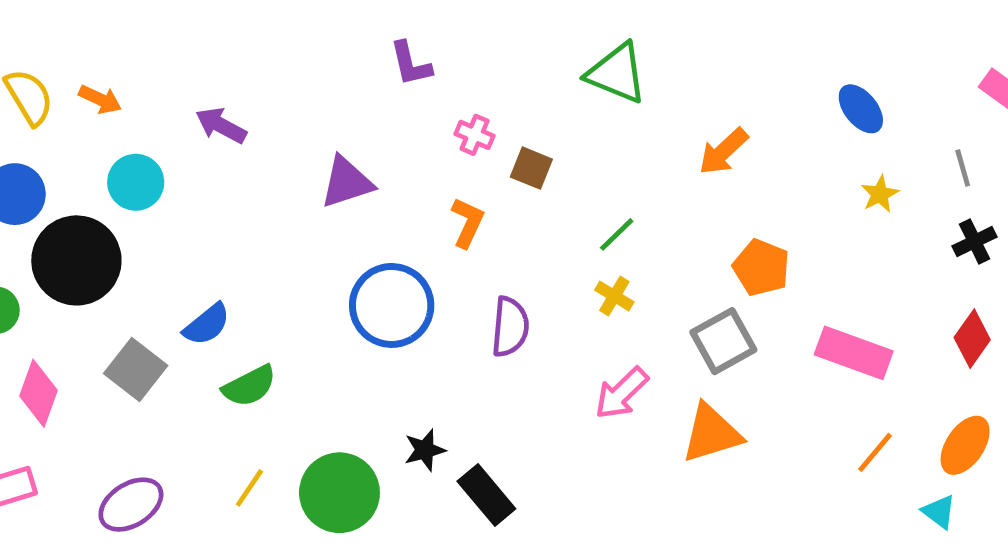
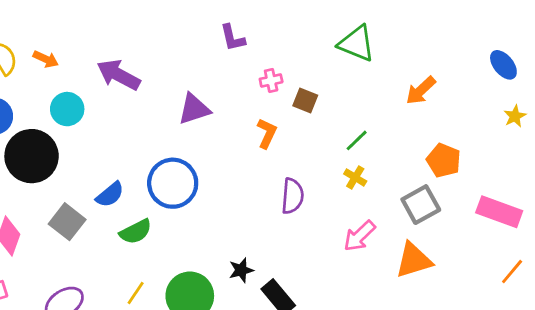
purple arrow: (221, 125) -> (119, 75), size x1.4
pink cross: (475, 135) -> (271, 81), turned -35
blue circle: (392, 305) -> (173, 183), moved

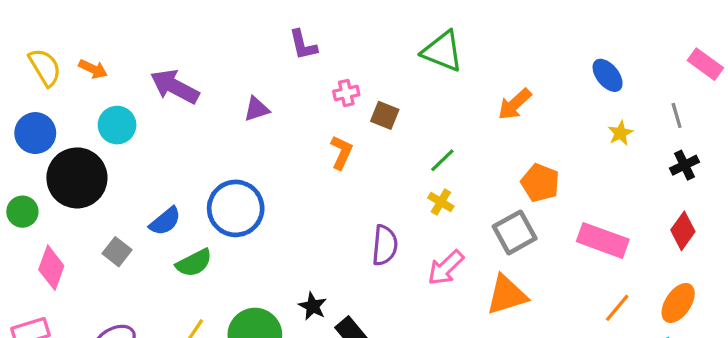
purple triangle: (194, 109) -> (256, 109), moved, size x0.7
purple semicircle: (292, 196) -> (385, 245), moved
gray square: (67, 222) -> (117, 252), size x0.7
black star: (241, 270) -> (313, 306), turned -30

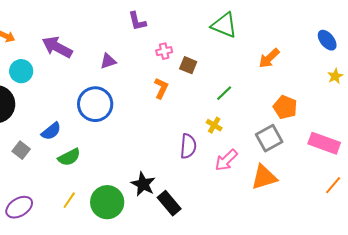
yellow cross: (441, 202) -> (214, 125), moved
blue circle: (236, 208) -> (95, 104), moved
black star: (313, 306) -> (143, 184), size x1.4

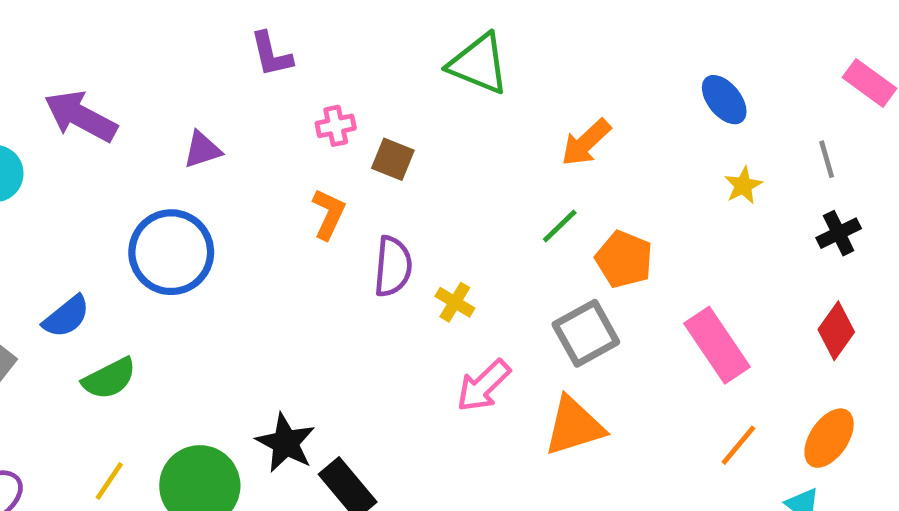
green line: (224, 93) -> (560, 226), moved
pink rectangle: (324, 143) -> (717, 345), turned 36
purple semicircle: (188, 146) -> (393, 266), moved

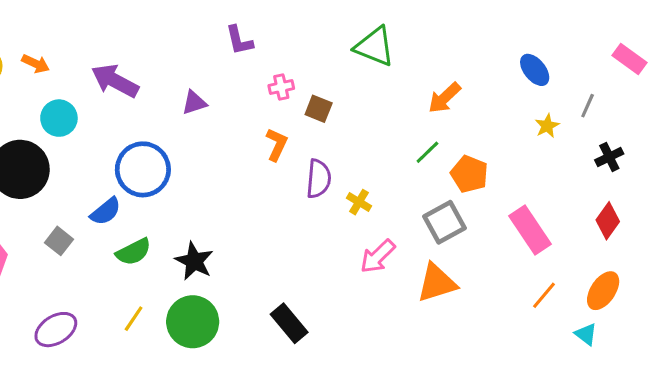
gray line: (827, 159) -> (588, 106), moved, turned 40
blue circle: (171, 252) -> (143, 169), moved
black star: (286, 443) -> (194, 261), moved

